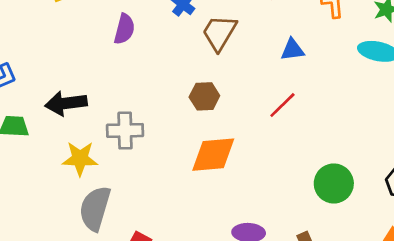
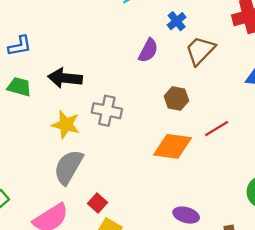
purple semicircle: (124, 29) -> (148, 50), moved
red line: (282, 105) -> (217, 129), moved

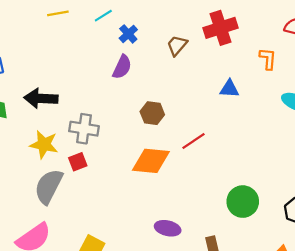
blue cross: (177, 21) -> (128, 34), moved
brown trapezoid: (200, 51) -> (177, 45), moved, size x0.7
red square: (98, 203) -> (78, 162), moved, turned 30

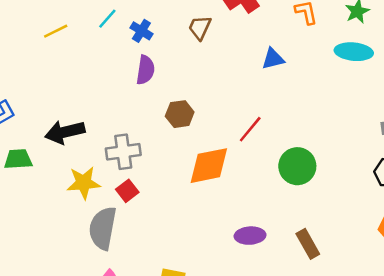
brown hexagon: (152, 113) -> (180, 114), moved
green circle: (243, 202) -> (297, 166), moved

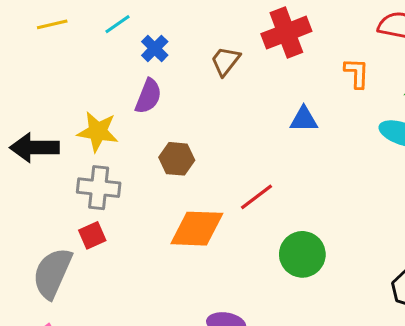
yellow star: (84, 183) -> (98, 132), moved

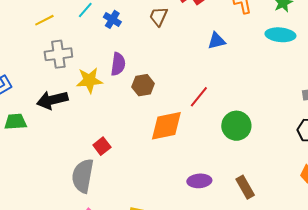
purple semicircle: (148, 96) -> (118, 64), moved
gray cross: (99, 188) -> (58, 54), moved

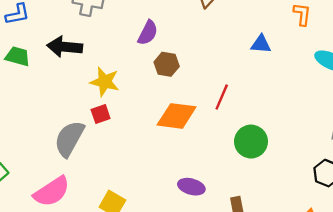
yellow star: (89, 80) -> (105, 82), moved
red line: (199, 97) -> (222, 97), turned -35

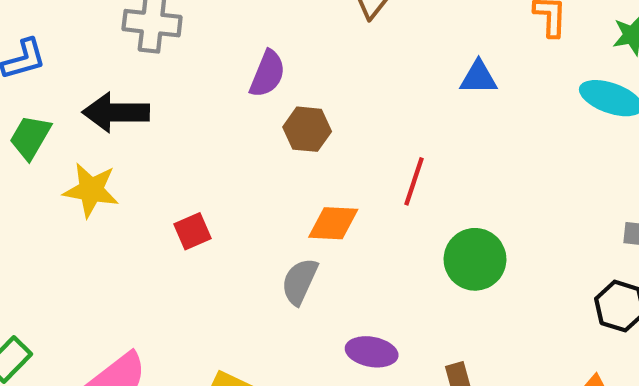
green trapezoid: (18, 56) -> (30, 137), turned -70
yellow star: (105, 82) -> (91, 190), moved
orange diamond: (177, 116) -> (333, 223), size x0.7
gray semicircle: (69, 139) -> (300, 281), moved, size x0.7

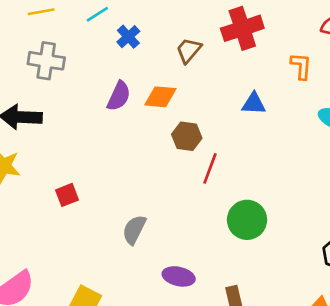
brown hexagon: (307, 129) -> (187, 136), moved
orange diamond: (333, 223) -> (160, 97), moved

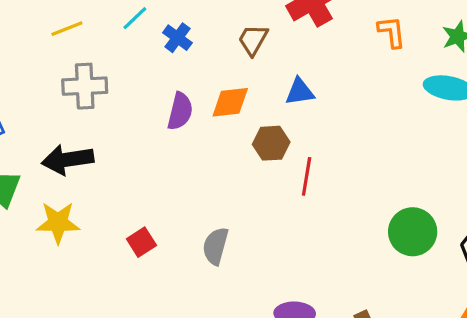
blue triangle: (254, 104) -> (300, 92), moved
green circle: (247, 220) -> (413, 232), moved
gray semicircle: (134, 230) -> (216, 246), moved

